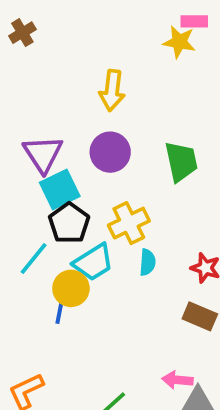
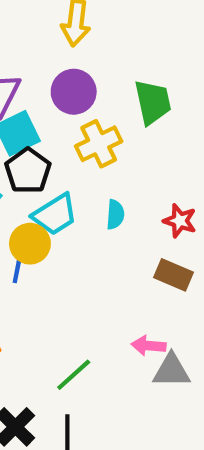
yellow cross: (129, 223) -> (99, 144), moved

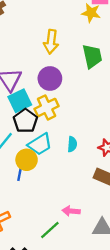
green trapezoid: (153, 102) -> (92, 56), moved
yellow cross: (99, 144) -> (47, 107), moved
pink arrow: (149, 346) -> (71, 211), moved

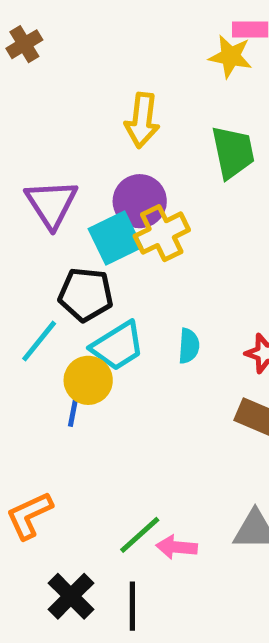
cyan square: (20, 101) -> (115, 238), moved
yellow cross: (47, 107) -> (162, 233), moved
black pentagon: (25, 121) -> (86, 294), turned -30
pink arrow: (71, 211) -> (177, 547), moved

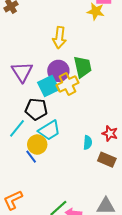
green trapezoid: (233, 152) -> (83, 67), moved
cyan semicircle: (189, 346) -> (88, 142), moved
blue line: (73, 410) -> (31, 157), turned -48

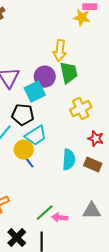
yellow arrow: (59, 38) -> (60, 51), moved
yellow cross: (67, 84) -> (81, 109), moved
cyan semicircle: (88, 142) -> (69, 160), moved, size x1.5
blue line: (31, 157) -> (29, 162), moved

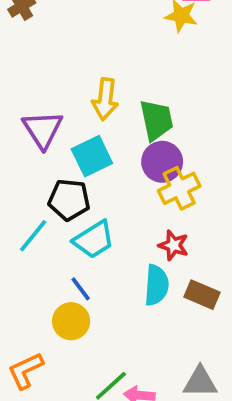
yellow arrow: (60, 51) -> (105, 99), moved
purple circle: (45, 77) -> (162, 162), moved
red star: (96, 139) -> (174, 245), moved
yellow circle: (24, 150) -> (71, 321), moved

